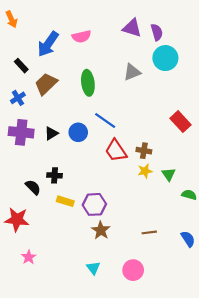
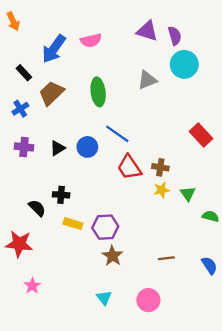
purple cross: (21, 132) -> (24, 147), size x0.7

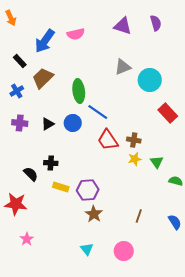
purple semicircle: (175, 36) -> (156, 23), moved
cyan circle: (184, 64) -> (150, 80), moved
green ellipse: (98, 92) -> (79, 91), moved
brown line: (166, 258) -> (139, 216), turned -64

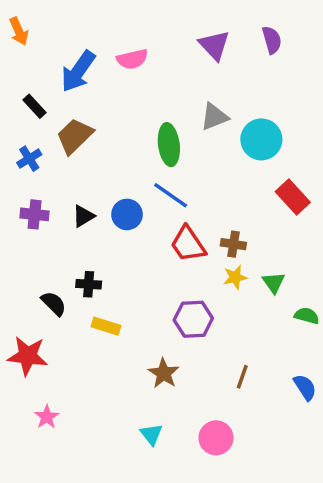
purple triangle: (123, 26) -> (214, 45), turned 30
green ellipse: (79, 91) -> (169, 145), moved
purple hexagon: (88, 190) -> (193, 319), moved

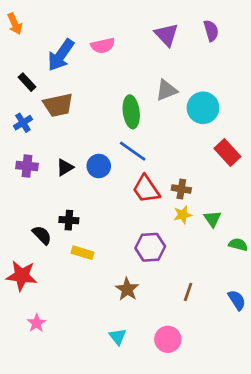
brown trapezoid: (75, 136) -> (58, 105), turned -148

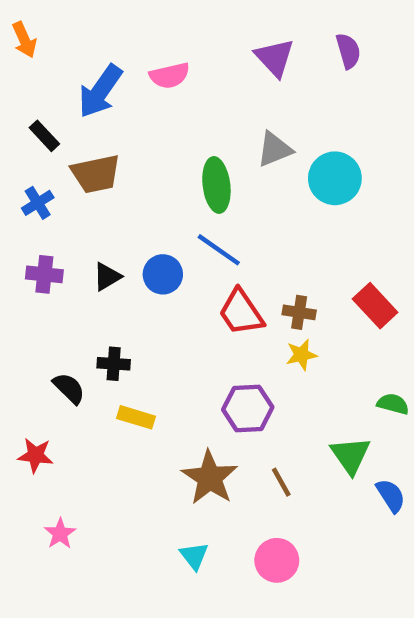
red rectangle: (227, 152) -> (375, 306), moved
green triangle: (212, 219) -> (351, 455), moved, size x1.4
red star: (22, 276) -> (35, 455), size x0.7
brown star: (127, 289) -> (210, 478), size x1.4
brown line: (188, 292) -> (281, 482), moved, turned -48

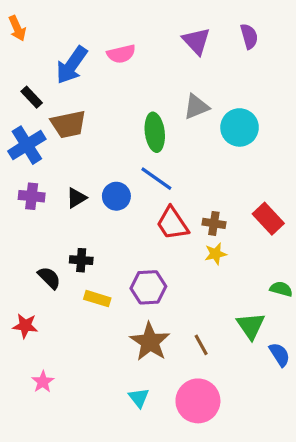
blue cross: (38, 203) -> (27, 145), size x1.6
purple hexagon: (248, 408) -> (148, 287), moved
pink circle: (277, 560) -> (198, 401), size x1.4

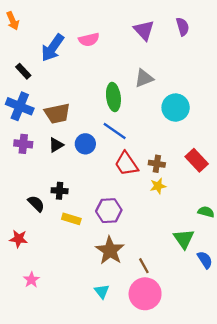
brown trapezoid: (68, 124) -> (57, 113), moved
cyan circle: (240, 127) -> (176, 108), moved
blue cross: (27, 145) -> (20, 106), turned -36
brown line: (201, 345) -> (144, 266), moved

